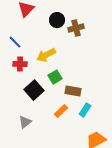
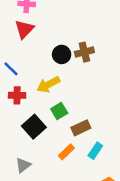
black circle: (57, 20) -> (62, 54), moved
brown rectangle: (73, 91) -> (81, 128), turned -35

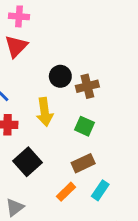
brown cross: (84, 52) -> (87, 86), moved
yellow arrow: (48, 85) -> (45, 112), turned -70
green square: (59, 111) -> (85, 126), moved, turned -35

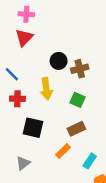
black square: (28, 162) -> (33, 128), turned -35
cyan rectangle: (100, 190) -> (90, 161), moved

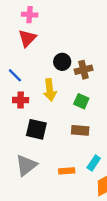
brown rectangle: (76, 129) -> (80, 130), turned 30
orange rectangle: (63, 151) -> (67, 171), moved, turned 40
gray triangle: (23, 163) -> (26, 165), size x1.5

